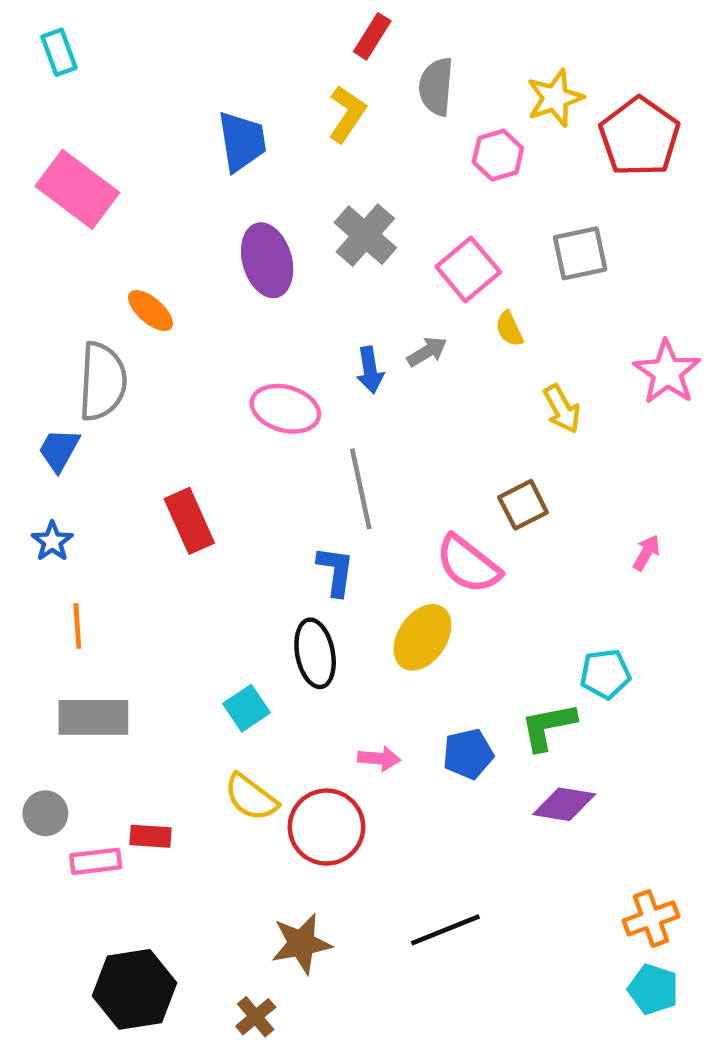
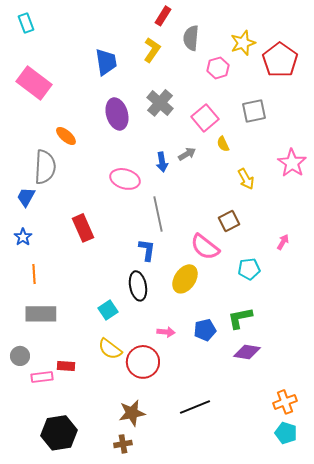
cyan pentagon: (605, 674) -> (249, 269), moved
brown cross: (256, 1017) -> (123, 444), moved, turned 30

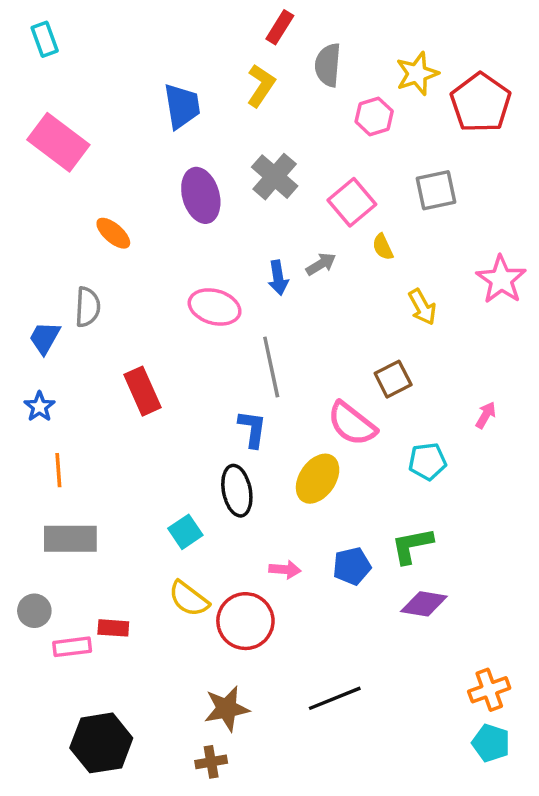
gray semicircle: (45, 167) -> (88, 307), moved, size x0.7

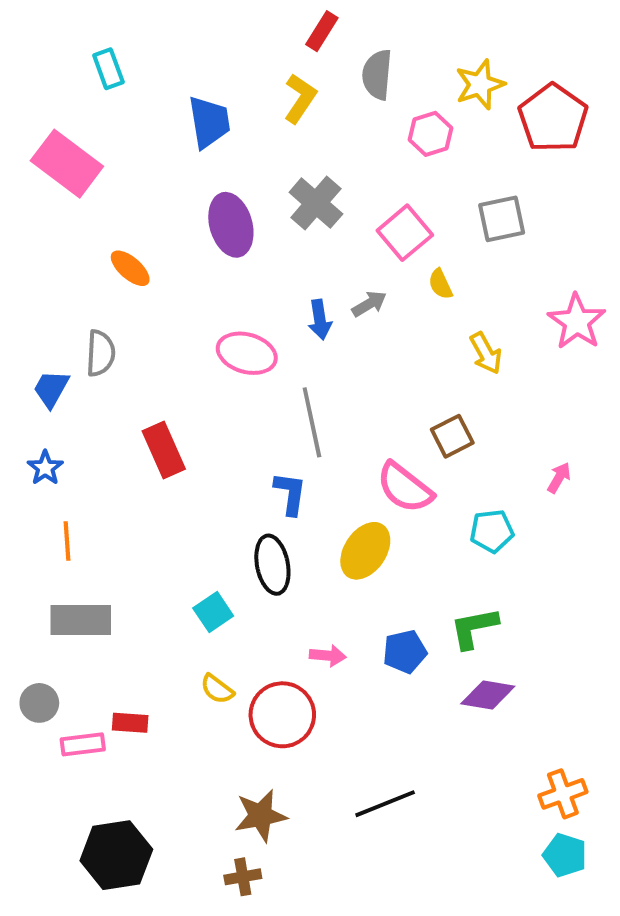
cyan rectangle: (45, 39) -> (108, 69), moved
yellow semicircle: (189, 599) -> (217, 689), size x0.7

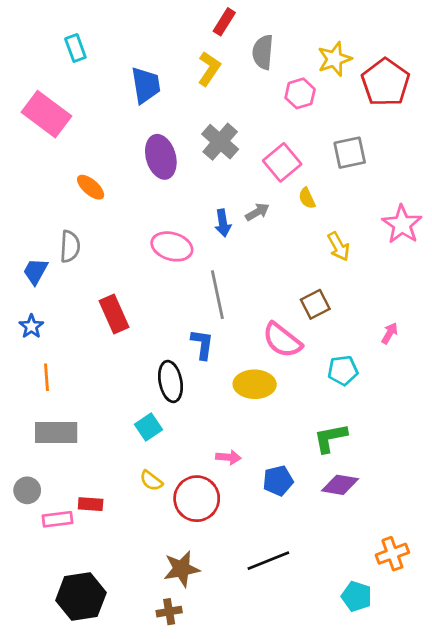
yellow ellipse: (365, 551) -> (255, 384), turned 57
black ellipse: (272, 565) -> (171, 381), moved
blue pentagon: (405, 652) -> (278, 481), moved
cyan pentagon: (565, 855) -> (357, 596), moved

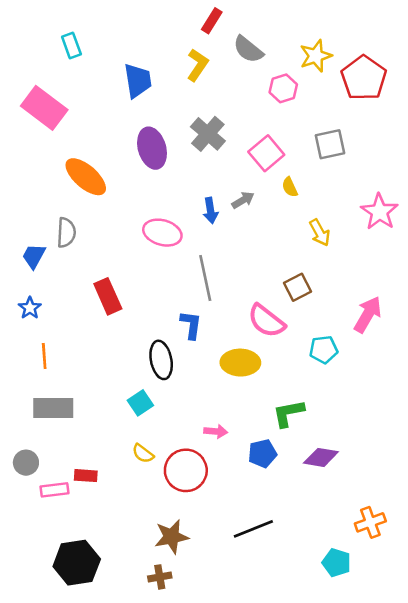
gray semicircle: (263, 52) -> (248, 49), turned -56
orange ellipse: (91, 187) -> (86, 177), size x1.6
pink arrow: (390, 333) -> (368, 314), size x1.8
green L-shape: (330, 438) -> (288, 413), moved

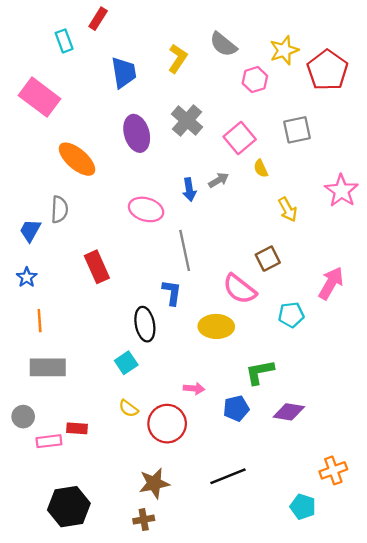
red rectangle: (212, 21) -> (98, 19), moved

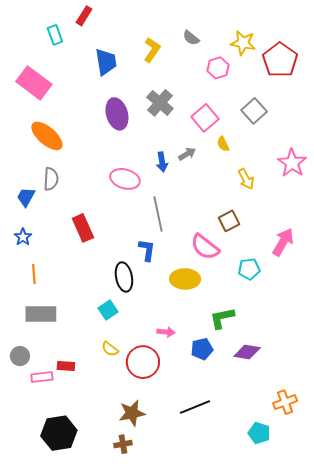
gray semicircle: (223, 44) -> (191, 38), size x0.7
yellow star: (284, 50) -> (243, 43), turned 30
gray square: (297, 130) -> (254, 111), turned -30
orange ellipse: (77, 159) -> (47, 136), moved

